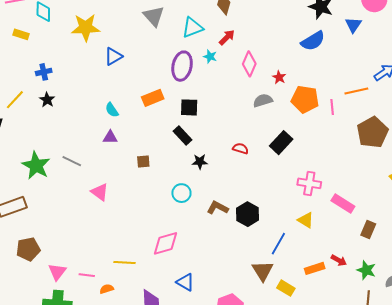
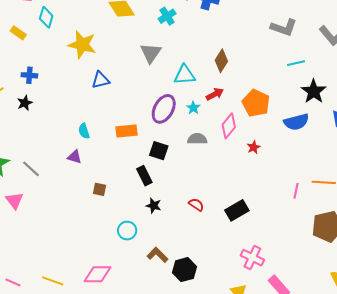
orange pentagon: (305, 99) -> (256, 103), moved
gray semicircle: (263, 100) -> (197, 139), moved
pink triangle: (100, 192) -> (15, 201), moved

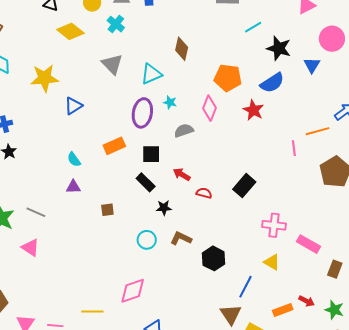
red arrow: (215, 94) -> (182, 174), moved, turned -102
red star: (254, 147) -> (253, 110), moved, size x1.5
brown L-shape: (157, 255) -> (181, 238), moved

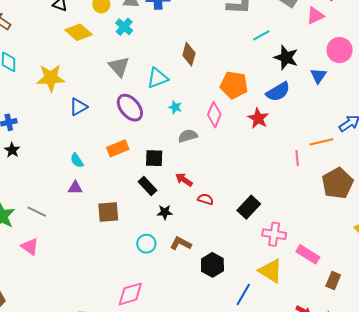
purple ellipse: (142, 113) -> (130, 108), moved, turned -52
black rectangle: (244, 186) -> (249, 207), moved
brown square: (107, 210) -> (108, 212), size x1.6
yellow triangle: (272, 262) -> (271, 271), size x1.5

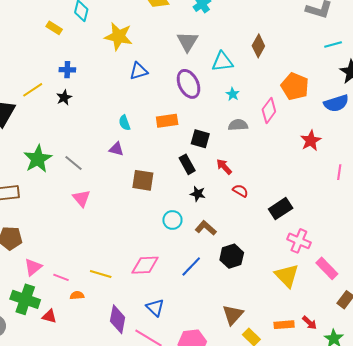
red star: (258, 118) -> (311, 141), moved
pink triangle: (30, 247) -> (81, 198), moved
blue line: (243, 294) -> (191, 266), moved

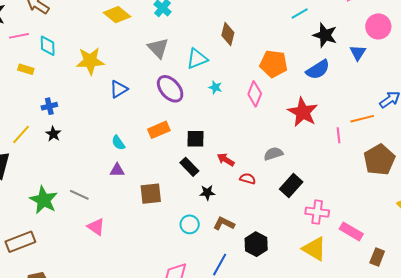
gray semicircle: (238, 125) -> (273, 154), moved
red star: (311, 141) -> (303, 112), size x1.4

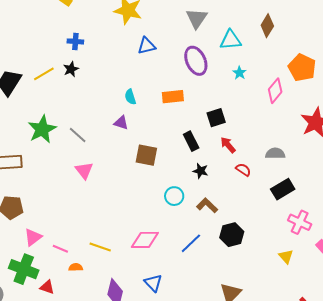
yellow line: (21, 135) -> (44, 74), moved
black square: (195, 139) -> (216, 118), moved, turned -36
yellow triangle: (314, 249) -> (286, 256), size x0.6

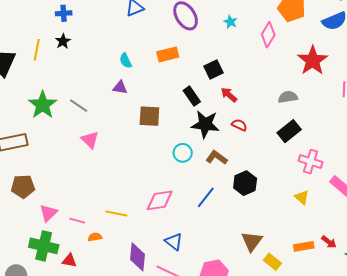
yellow line: (44, 74) -> (37, 50), turned -40
gray semicircle: (275, 153) -> (288, 97), moved
red semicircle: (243, 170) -> (239, 125), moved
black star: (200, 171) -> (205, 124), size x1.8

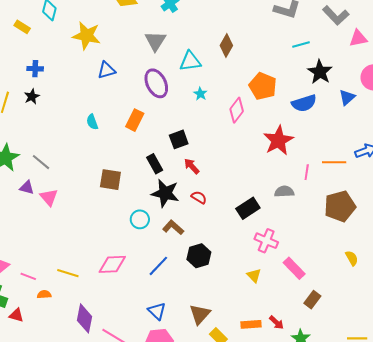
orange rectangle: (168, 54) -> (135, 120), turned -55
purple triangle: (120, 87) -> (27, 188), moved
gray semicircle: (288, 97) -> (284, 192), moved
blue triangle: (174, 242) -> (157, 311), moved

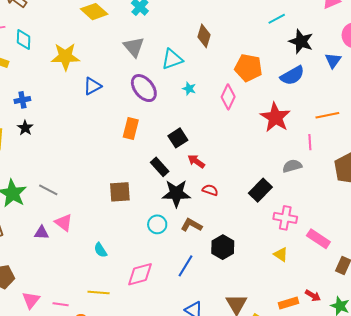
cyan semicircle: (92, 122) -> (100, 250), moved
orange line: (334, 162) -> (327, 115), moved
purple triangle: (27, 188) -> (41, 233), moved

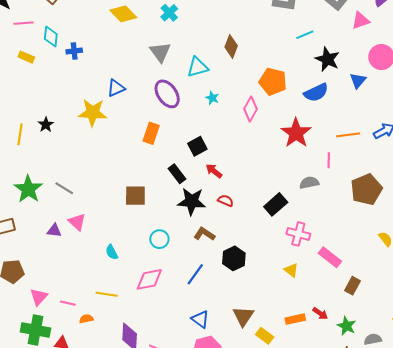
yellow star: (65, 57) -> (93, 113), moved
blue cross: (22, 100) -> (74, 51), moved
cyan circle: (157, 224) -> (159, 239), moved

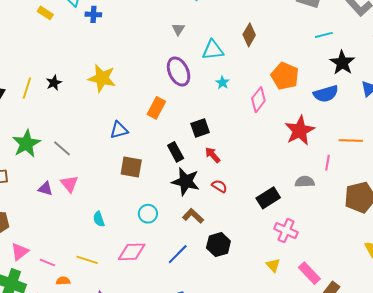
gray triangle: (160, 52) -> (178, 29), size x0.6
blue triangle: (116, 88) -> (119, 130), moved
pink rectangle: (330, 257) -> (309, 273), moved

